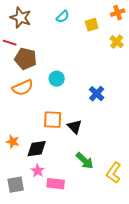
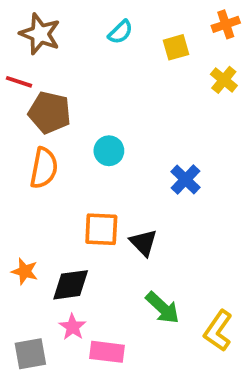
orange semicircle: (23, 88) -> (44, 168), turned -55

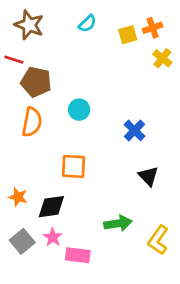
orange cross: (226, 24) -> (153, 28), moved
black triangle: (143, 243) -> (148, 176), moved
green arrow: (163, 308) -> (118, 223), turned -52
gray square: (30, 354) -> (22, 241), moved, turned -30

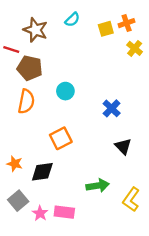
brown star: (29, 25) -> (35, 30), moved
orange square: (74, 166) -> (61, 138), turned -30
pink star: (53, 237) -> (40, 213), moved

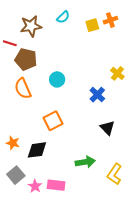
brown star: (35, 30) -> (31, 26), turned -30
yellow cross: (135, 48) -> (117, 73), moved
orange semicircle: (26, 101) -> (23, 89), turned 145

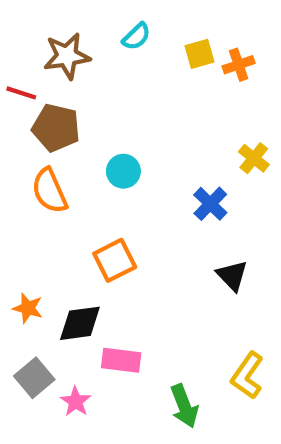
orange cross: (110, 20) -> (239, 65), moved
green arrow: (85, 162) -> (184, 406), moved, turned 78
pink rectangle: (56, 185) -> (121, 360), moved

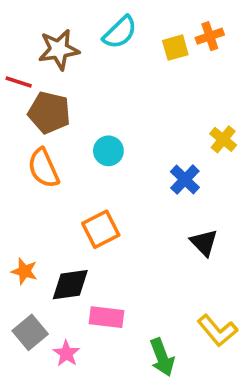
cyan semicircle: (136, 36) -> (120, 32), size x1.4
orange cross: (239, 65) -> (210, 36), moved
yellow L-shape: (247, 376) -> (217, 331), turned -75

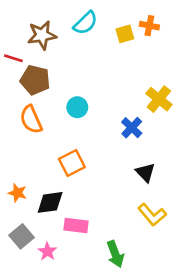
orange cross: (210, 36) -> (149, 26), turned 30
yellow cross: (223, 139) -> (159, 99), size x1.4
yellow L-shape: (217, 331) -> (152, 215), moved

